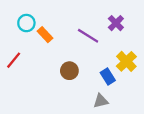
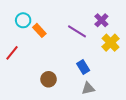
yellow cross: (126, 61) -> (111, 43), moved
brown circle: (69, 71) -> (49, 79), moved
blue rectangle: (108, 77) -> (83, 67), moved

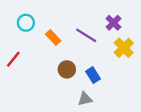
orange rectangle: (39, 30) -> (53, 38), moved
brown circle: (49, 79) -> (67, 69), moved
gray triangle: (88, 88) -> (85, 99), moved

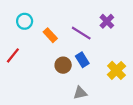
yellow cross: (124, 48) -> (116, 70), moved
blue rectangle: (93, 75) -> (82, 60), moved

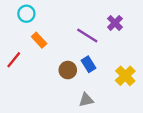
cyan circle: (25, 21) -> (26, 14), moved
orange rectangle: (50, 35) -> (39, 40), moved

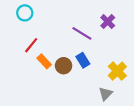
orange rectangle: (39, 40) -> (44, 61), moved
red line: (14, 60) -> (31, 45), moved
gray triangle: (86, 100) -> (106, 94), moved, turned -32

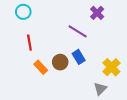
purple cross: (108, 22) -> (97, 13), moved
red line: (31, 45) -> (29, 43), turned -49
orange rectangle: (44, 61) -> (41, 67), moved

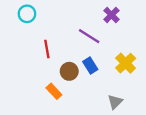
red line: (29, 43) -> (47, 49), moved
orange rectangle: (41, 67) -> (54, 91), moved
yellow cross: (111, 67) -> (126, 63), moved

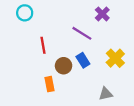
orange rectangle: (54, 91) -> (49, 84), turned 32
gray triangle: (115, 102) -> (106, 94), turned 32

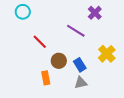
red line: (43, 45) -> (40, 42), turned -35
blue rectangle: (83, 60) -> (80, 65), moved
gray triangle: (106, 94) -> (81, 83), moved

